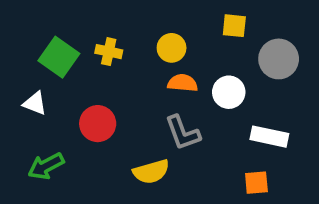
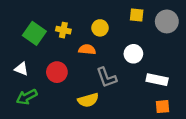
gray circle: (279, 59) -> (167, 21), moved
orange semicircle: (183, 83) -> (87, 49), moved
white triangle: (35, 103) -> (21, 69), moved
orange square: (256, 183) -> (162, 107), moved

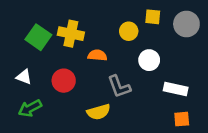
yellow circle: (100, 28) -> (129, 31), moved
yellow cross: (63, 30) -> (71, 34), size x1.5

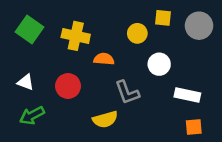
green square: (38, 37) -> (29, 30), moved

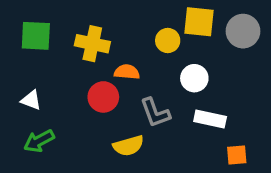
yellow square: (163, 18) -> (199, 22), size x1.5
green square: (29, 30) -> (36, 36), turned -32
red circle: (68, 86) -> (103, 97), moved
white rectangle: (187, 95) -> (210, 119), moved

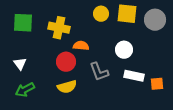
yellow circle: (168, 41) -> (101, 14), moved
white triangle: (31, 100) -> (20, 64), turned 32
yellow semicircle: (128, 146) -> (67, 87), moved
orange square: (237, 155) -> (157, 84), moved

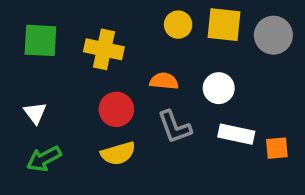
orange semicircle: (81, 46) -> (164, 81), moved

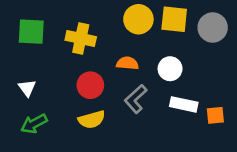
yellow circle: (178, 25) -> (138, 19), size x1.4
gray L-shape: (175, 127) -> (136, 99), turned 68

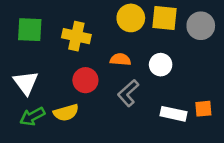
white triangle: (27, 88) -> (26, 83), size x1.5
white rectangle: (184, 104) -> (174, 114), moved
yellow semicircle: (92, 120) -> (66, 113), moved

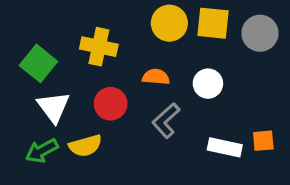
green square: (30, 30) -> (38, 63), moved, turned 36
white triangle: (26, 83) -> (54, 107), moved

